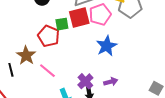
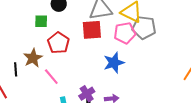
pink pentagon: (100, 15) -> (125, 33), moved
green square: (62, 24) -> (41, 21), moved

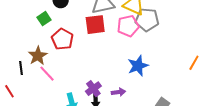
green square: (41, 21) -> (44, 19), turned -32
blue star: (114, 63) -> (138, 66), moved
pink line: (51, 77) -> (47, 74), moved

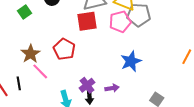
green square: (44, 19) -> (25, 12), moved
red pentagon: (62, 39) -> (64, 49), moved
black line: (21, 68) -> (19, 83), moved

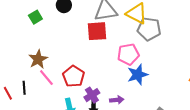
pink pentagon: (120, 22) -> (128, 54), moved
red pentagon: (64, 49) -> (74, 76), moved

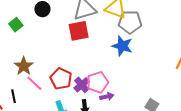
pink pentagon: (128, 54) -> (97, 82), moved
blue star: (138, 75) -> (122, 46), moved, turned -30
purple cross: (92, 95) -> (82, 85), moved

